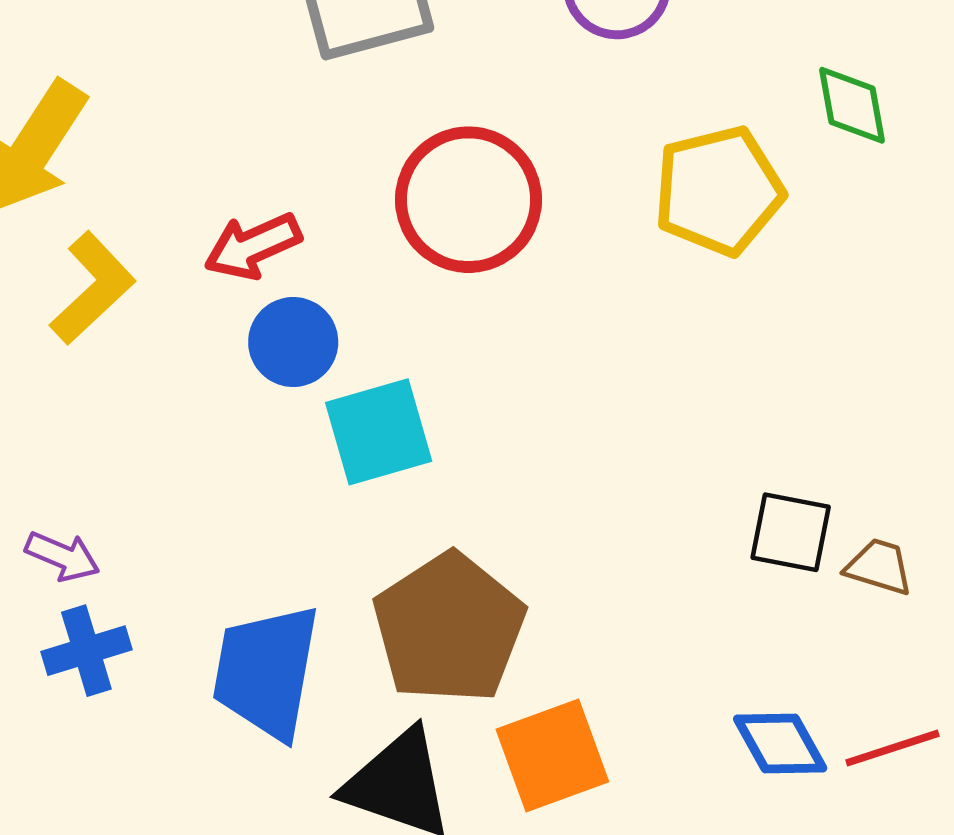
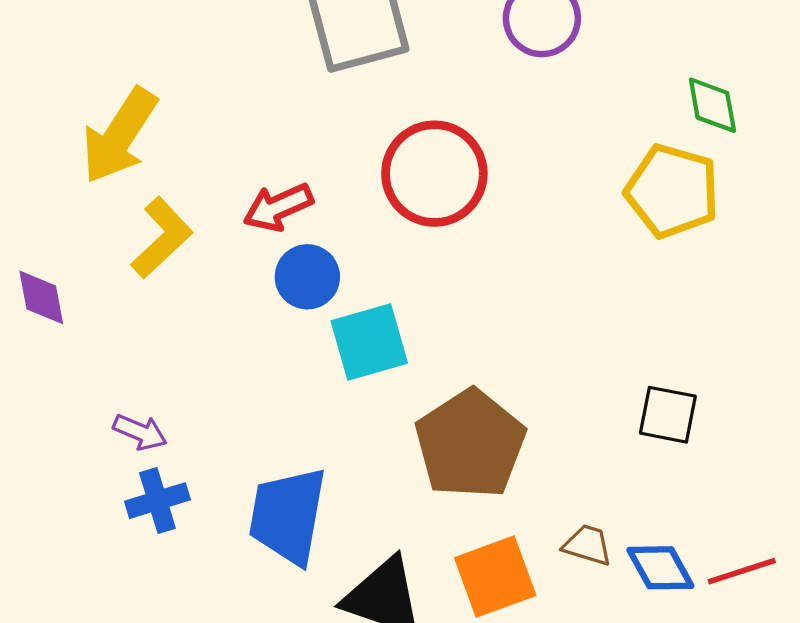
yellow pentagon: (719, 191) -> (672, 191), moved, turned 30
brown trapezoid: (879, 567) -> (588, 545), moved
brown pentagon: (449, 628) -> (470, 444), moved

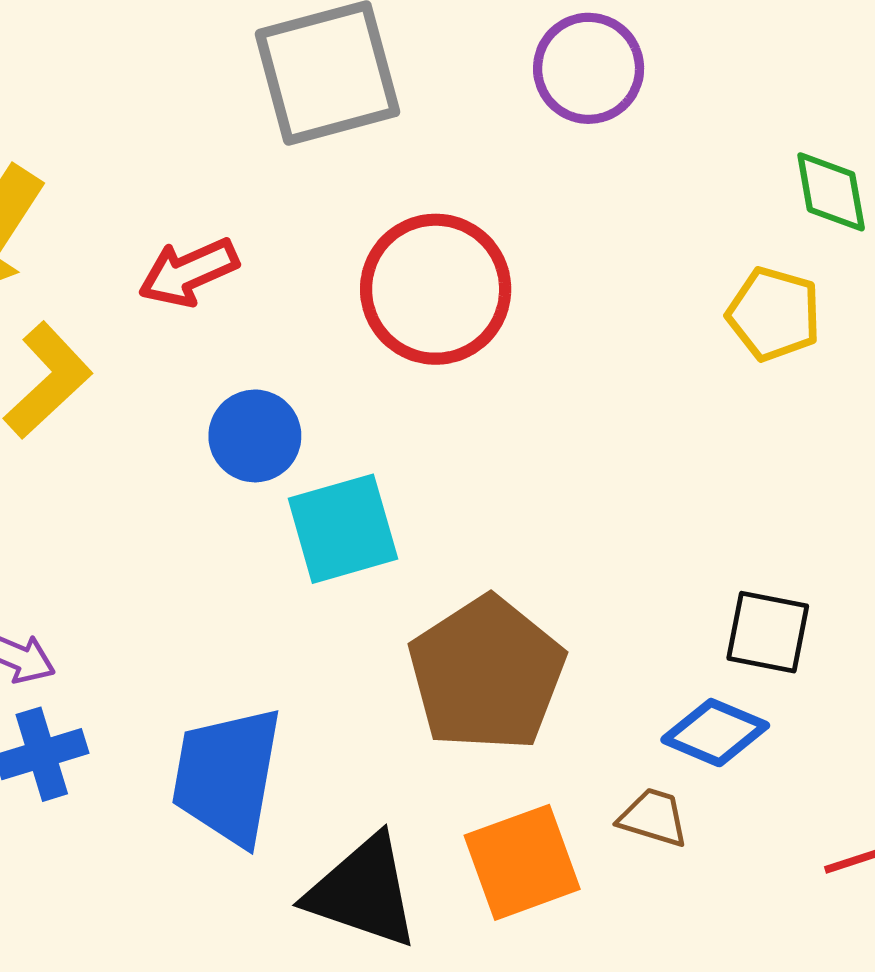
yellow pentagon: (672, 191) -> (774, 314), size x0.7
red arrow: (278, 207) -> (188, 272), moved
blue diamond: (660, 568) -> (715, 733), moved, turned -38

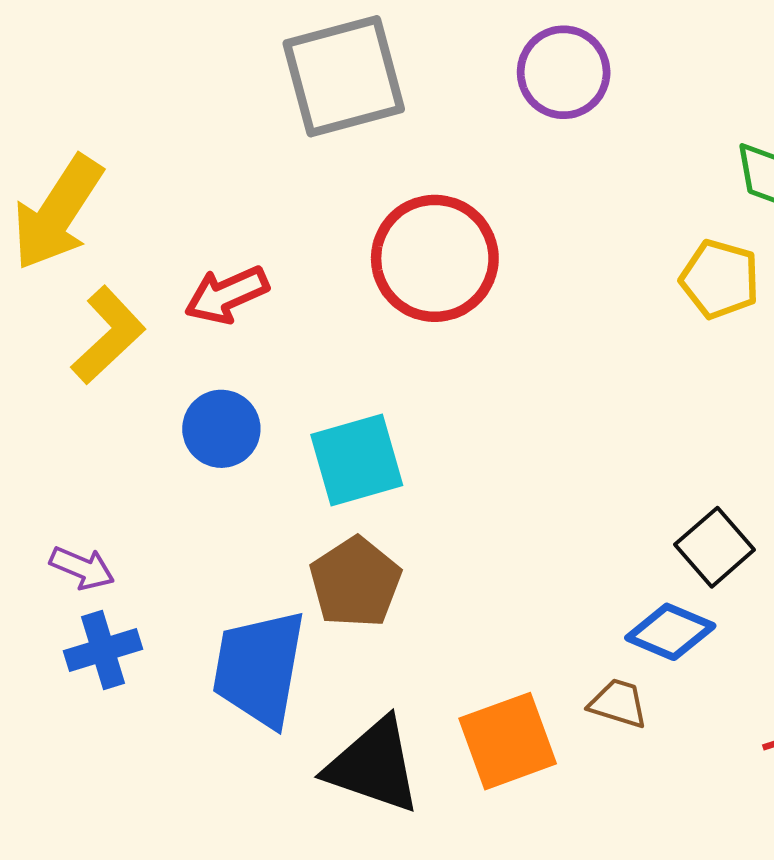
red arrow: (188, 272) -> (227, 295), moved
blue circle: (255, 436) -> (221, 429), moved
black square: (768, 632) -> (715, 547), turned 38
brown pentagon: (487, 674) -> (355, 582), moved, size x0.7

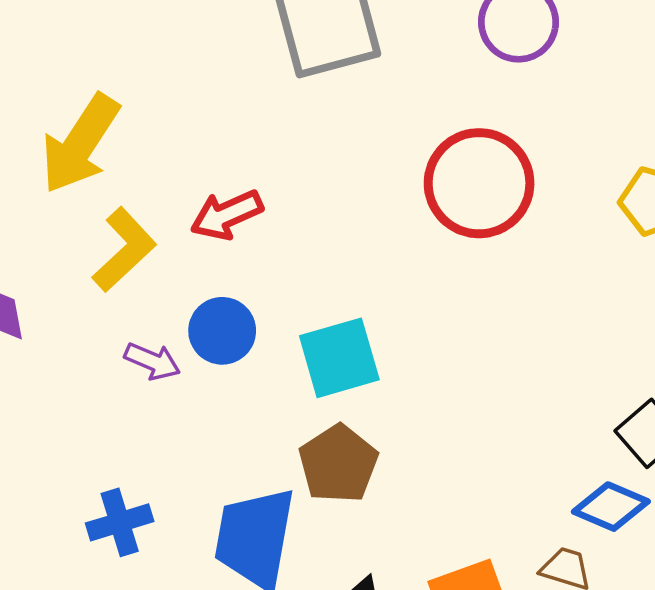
red circle: (435, 258) -> (479, 183), moved
purple arrow: (82, 568) -> (152, 361), moved

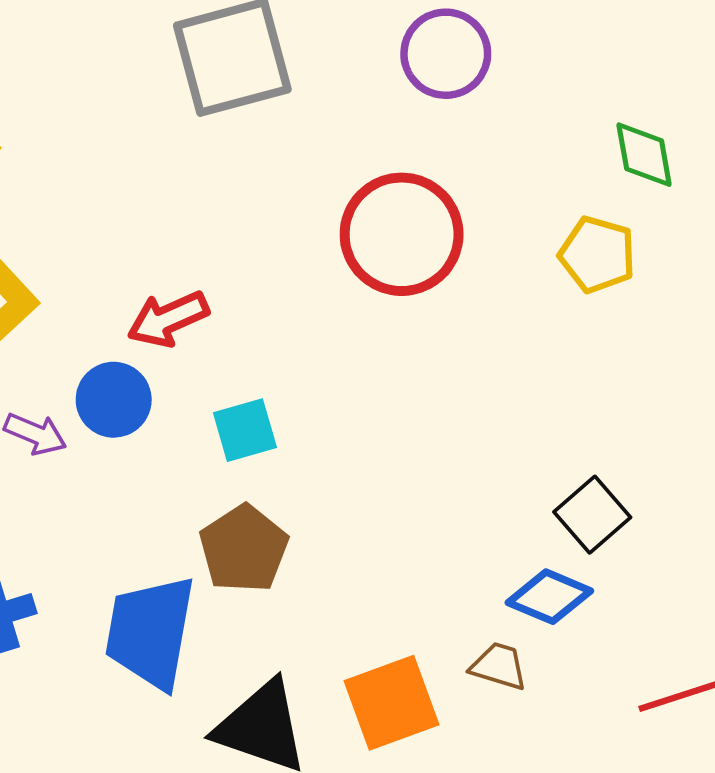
red arrow: (227, 215) -> (168, 319), moved
cyan square: (339, 358) -> (245, 430), size x0.7

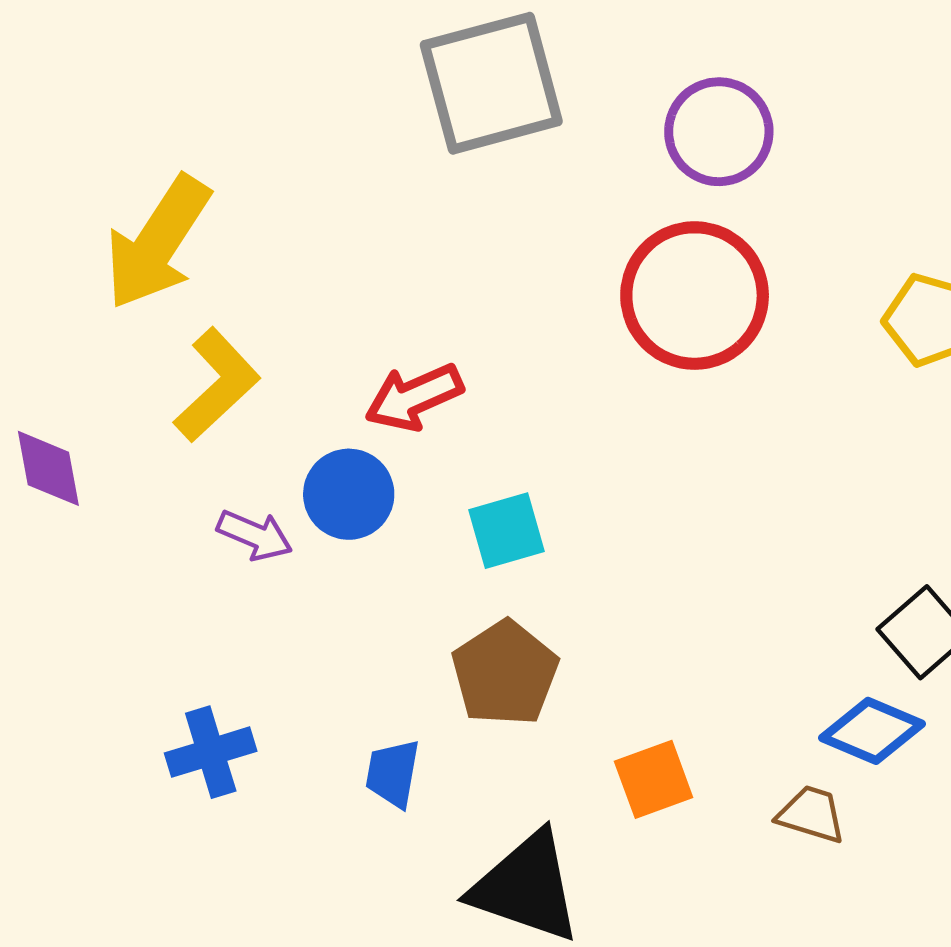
purple circle: (446, 54) -> (719, 132), moved
blue trapezoid: (150, 632) -> (393, 773), size x0.5
orange square: (391, 703) -> (654, 779), moved, size x0.7

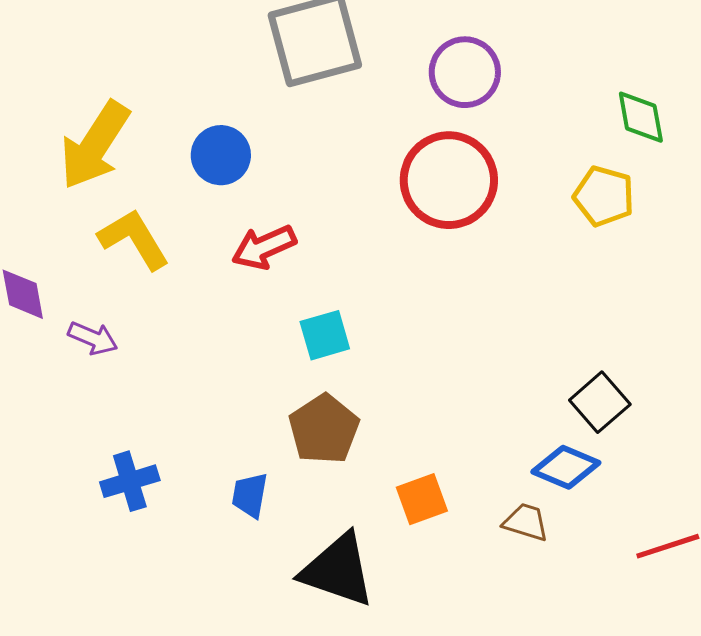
yellow L-shape: (217, 385) -> (134, 239), turned -78
blue circle: (349, 494) -> (221, 155), moved
purple arrow: (255, 535) -> (93, 338), moved

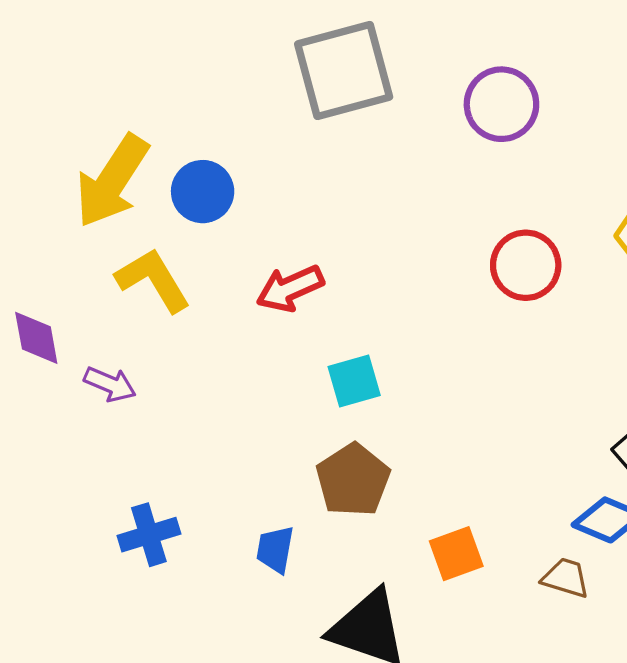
blue circle: (221, 155) -> (203, 192), moved
red circle: (449, 180) -> (526, 265), moved, size x0.7

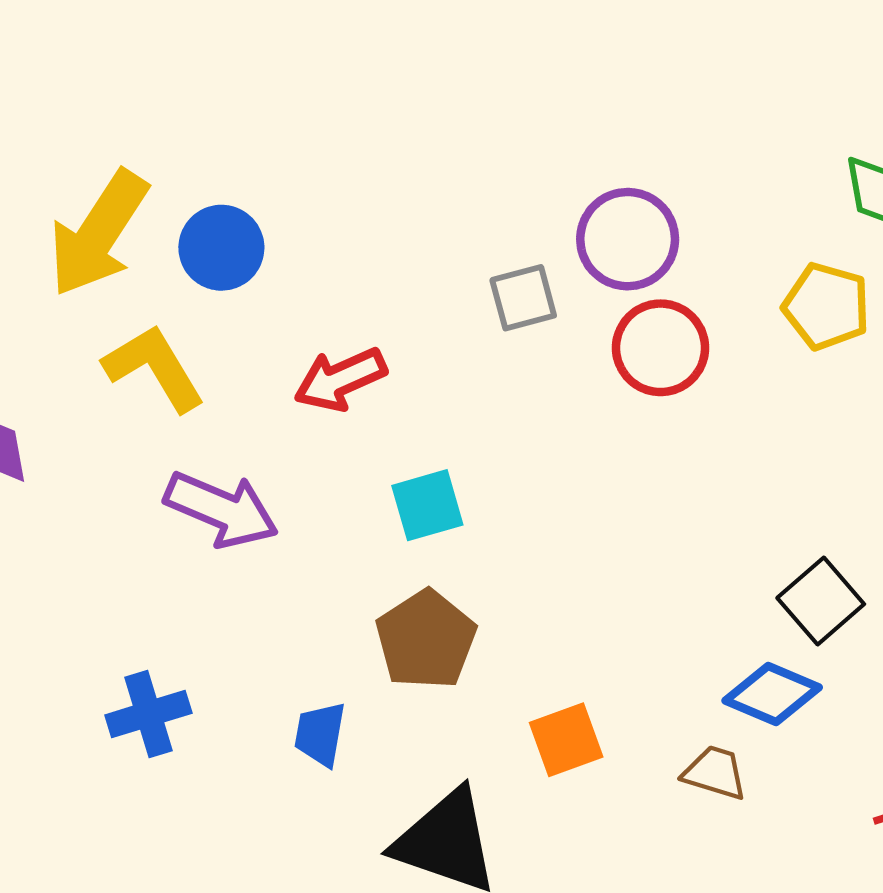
gray square: (344, 71) -> (523, 298), moved, size x0.5
purple circle: (501, 104) -> (628, 239), moved
purple arrow: (110, 384) -> (221, 509), moved, size x1.6

